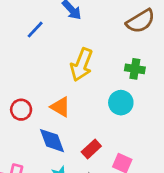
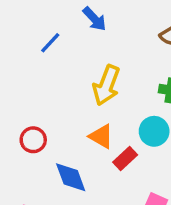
orange triangle: (60, 107) -> (101, 136), moved
red rectangle: (91, 149) -> (125, 159), moved

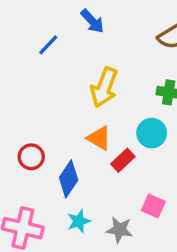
red circle: (33, 140) -> (31, 157), moved
blue diamond: (71, 177) -> (69, 179), turned 54

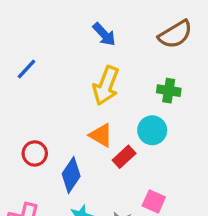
blue arrow: (92, 21) -> (104, 34), moved
blue line: (48, 45) -> (26, 69), moved

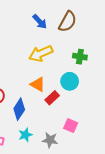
brown semicircle: (175, 34) -> (68, 22), moved, turned -30
yellow arrow: (106, 86) -> (41, 54), turned 45

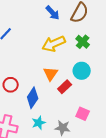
green cross: (80, 57) -> (83, 42), moved, turned 32
orange triangle: (38, 84) -> (51, 74), turned 35

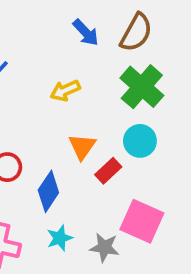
green cross: (83, 42) -> (142, 87), size x1.6
yellow arrow: (54, 44) -> (65, 90), moved, size x0.7
pink square: (83, 114) -> (142, 221), size x1.6

